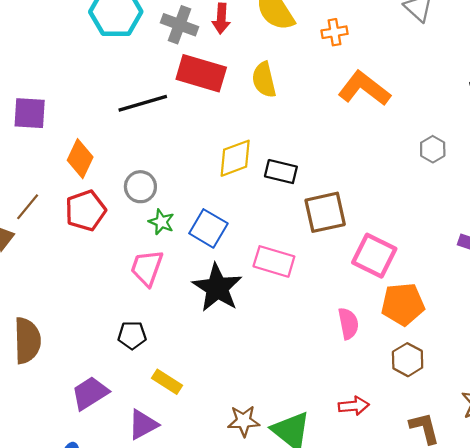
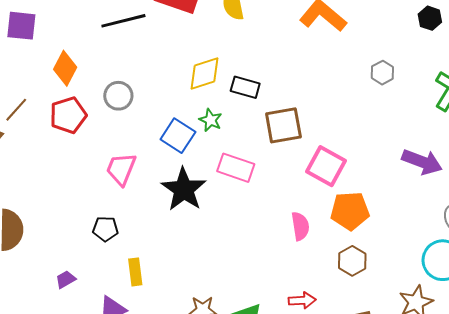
green star: (161, 222) -> (210, 120), moved
yellow rectangle: (167, 382) -> (135, 272), turned 48
purple trapezoid: (90, 393) -> (66, 279), size x0.6

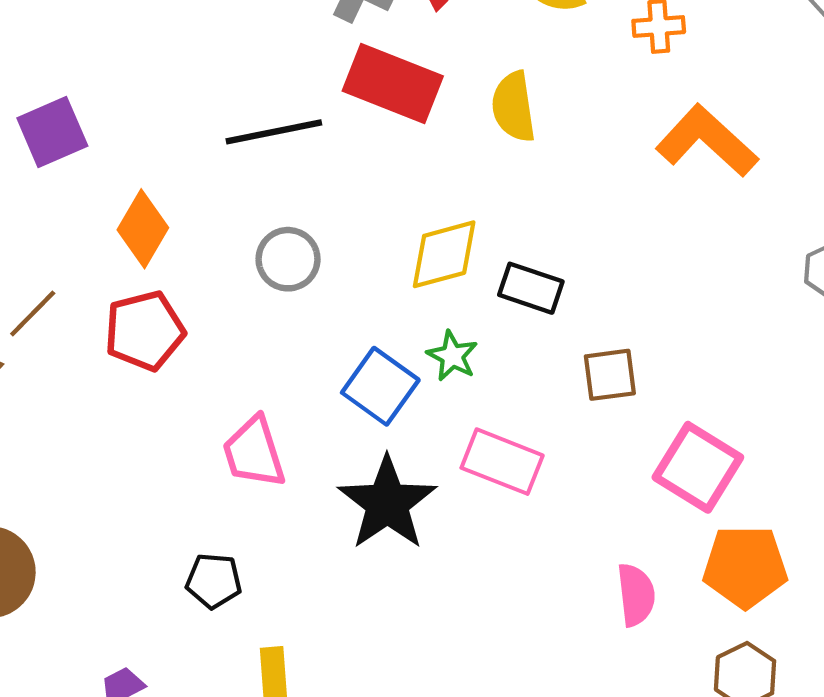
purple square: (21, 26) -> (52, 132), turned -32
gray circle: (118, 96) -> (288, 259), moved
brown square: (283, 125) -> (610, 375), size x0.7
pink trapezoid: (121, 169) -> (254, 452), turned -42

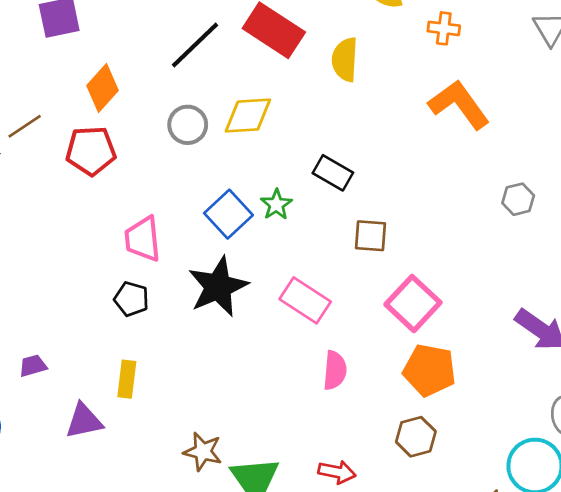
black line: (274, 132) -> (195, 45), turned -44
yellow diamond: (444, 254) -> (248, 116), moved
pink rectangle: (502, 462) -> (305, 300), moved
black pentagon: (214, 581) -> (131, 299), moved
pink semicircle: (636, 595) -> (335, 370), moved

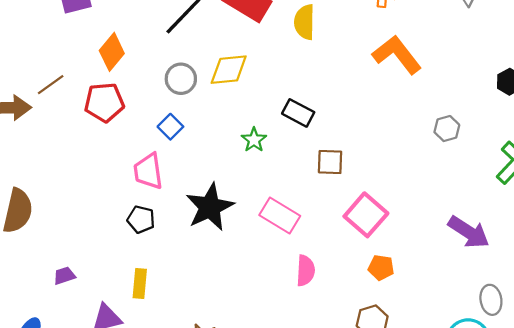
blue square: (228, 214) -> (170, 127), moved, size x0.7
orange pentagon: (429, 370) -> (381, 268), size x0.6

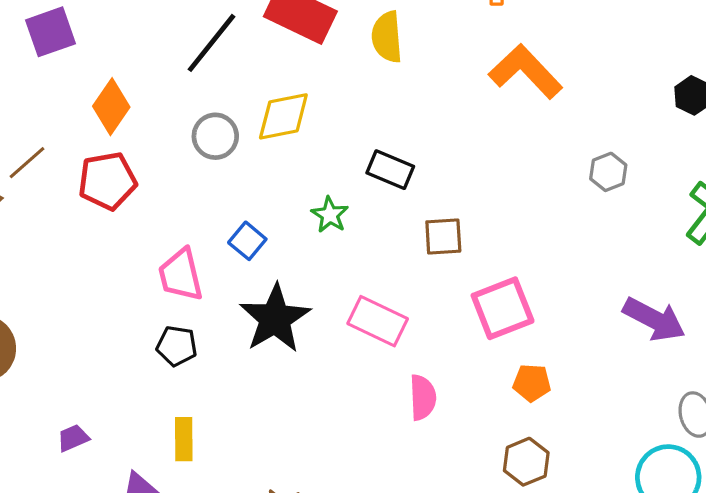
blue square: (170, 127) -> (247, 241), moved
pink square: (366, 215) -> (503, 308), turned 33

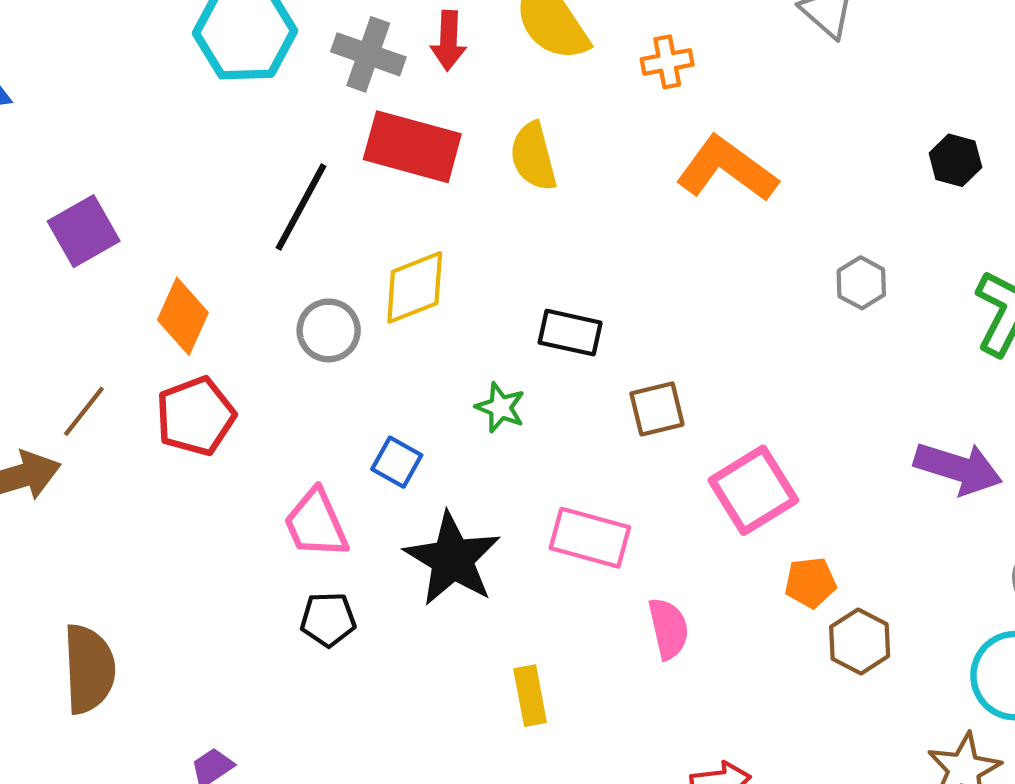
yellow rectangle: (184, 439) -> (530, 696), moved
brown hexagon: (526, 462) -> (860, 641), moved

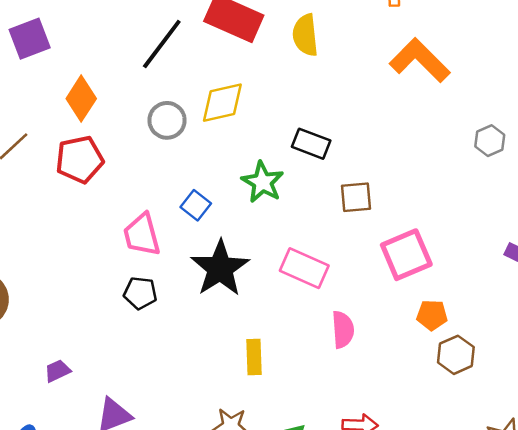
green star: (500, 407) -> (263, 182), size x1.4

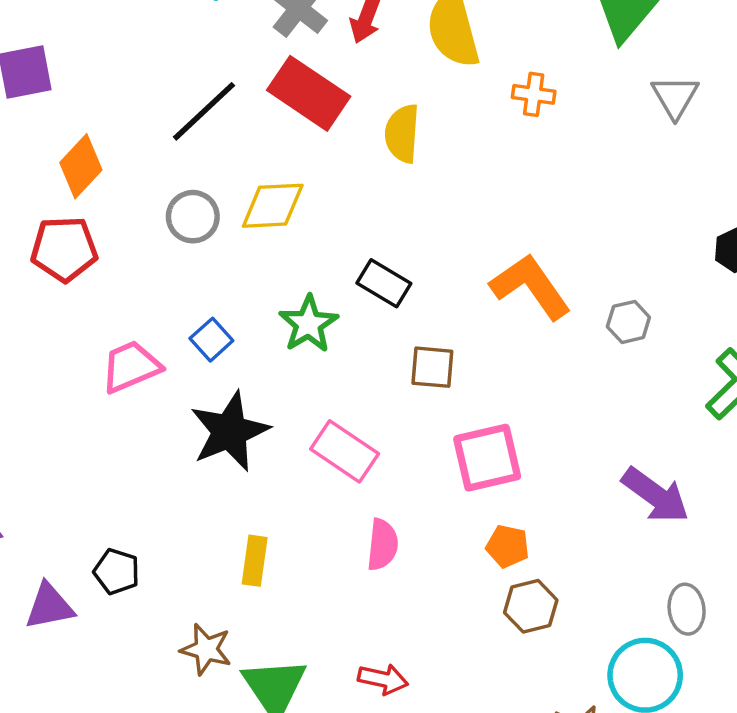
orange L-shape: (420, 60) -> (531, 286), moved
pink trapezoid: (142, 235) -> (131, 367), turned 72
black pentagon: (140, 293) -> (117, 572), moved

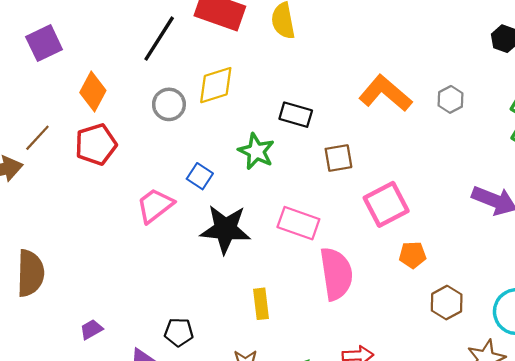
black star: (230, 431) -> (225, 229), turned -30
pink semicircle: (382, 545) -> (336, 274), size x1.6
brown hexagon: (531, 606) -> (447, 303), moved

